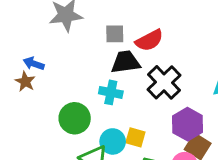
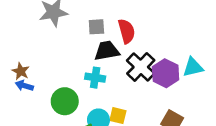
red semicircle: (149, 40) -> (127, 31), turned -75
blue arrow: (34, 64) -> (24, 86), moved
purple hexagon: (188, 124) -> (166, 73), moved

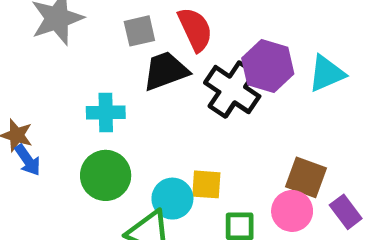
purple hexagon: (166, 73) -> (268, 66), moved
cyan cross: (95, 78) -> (106, 113), moved
blue arrow: (24, 86) -> (28, 160), turned -132

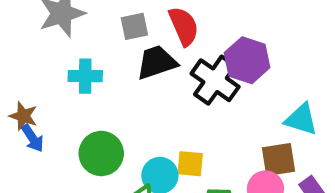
cyan triangle: (326, 73) -> (301, 119), moved, turned 39
cyan cross: (106, 113) -> (85, 76), moved
brown square: (306, 177) -> (278, 160), turned -30

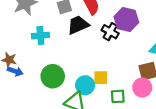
black cross: (215, 80) -> (110, 32), size x0.7
blue arrow: (33, 138) -> (15, 71), turned -32

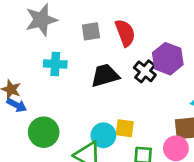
black trapezoid: (78, 25) -> (105, 75), moved
green circle: (53, 76) -> (44, 132), moved

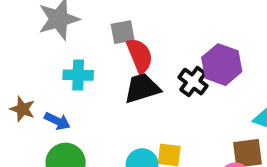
red semicircle: (125, 33) -> (140, 55), moved
blue arrow: (17, 105) -> (57, 121), moved

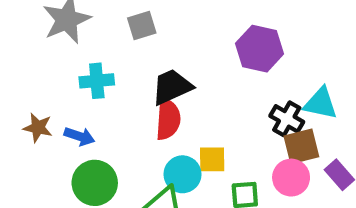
red semicircle: (140, 55) -> (168, 119), moved, turned 33
black cross: (193, 82) -> (287, 119), moved

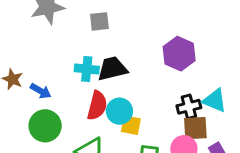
cyan cross: (97, 81) -> (87, 69), moved
red semicircle: (168, 119) -> (97, 106), moved
black cross: (287, 119) -> (189, 107), turned 35
cyan circle: (182, 174) -> (119, 111), moved

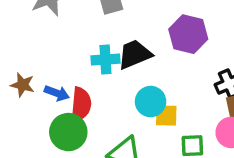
purple hexagon: (179, 54) -> (188, 34), moved
red semicircle: (97, 106) -> (81, 104), moved

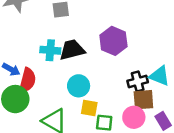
yellow square: (166, 115) -> (89, 108), moved

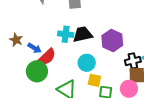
purple hexagon: (113, 41) -> (112, 40), moved
red semicircle: (27, 80) -> (47, 57), turned 30

